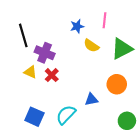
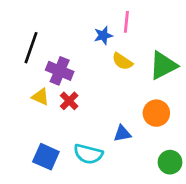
pink line: (105, 20) -> (126, 22), moved
black line: (23, 35) -> (31, 48), turned 35
cyan semicircle: (66, 115) -> (88, 154), turned -120

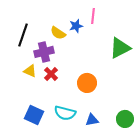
yellow semicircle: (122, 61) -> (58, 33), moved
purple cross: (60, 71) -> (44, 52), turned -36
orange circle: (156, 113) -> (87, 83), moved
blue triangle: (122, 134) -> (92, 120), moved

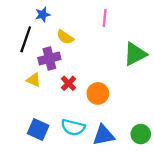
blue star: (76, 26) -> (43, 15), moved
red cross: (51, 74) -> (69, 83), moved
blue triangle: (92, 120) -> (104, 135), size x1.5

